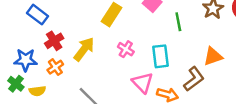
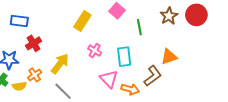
blue rectangle: (37, 15) -> (19, 21), turned -30
yellow arrow: (84, 49) -> (60, 64), moved
orange cross: (55, 67) -> (35, 75), moved

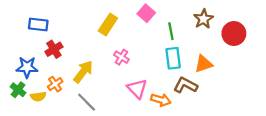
red circle: (196, 15) -> (234, 34), moved
cyan rectangle: (124, 57) -> (173, 58), moved
brown L-shape: (153, 76) -> (186, 85), turned -115

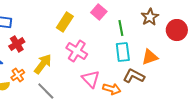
pink cross: (121, 57) -> (77, 51), size x1.5

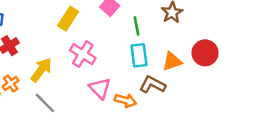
red circle: (177, 30) -> (205, 53), moved

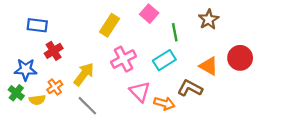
pink cross: (83, 54) -> (124, 59), turned 30
cyan rectangle: (139, 55) -> (164, 60), moved, turned 65
orange triangle: (172, 61) -> (209, 66), turned 48

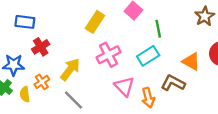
brown star: (209, 19) -> (205, 16), moved
yellow semicircle: (37, 100) -> (25, 94), turned 91
orange arrow: (164, 103) -> (148, 98), turned 60

